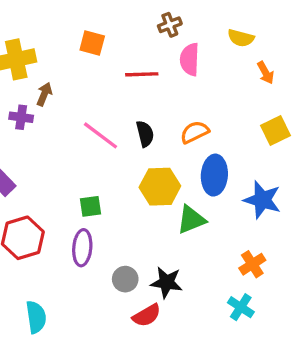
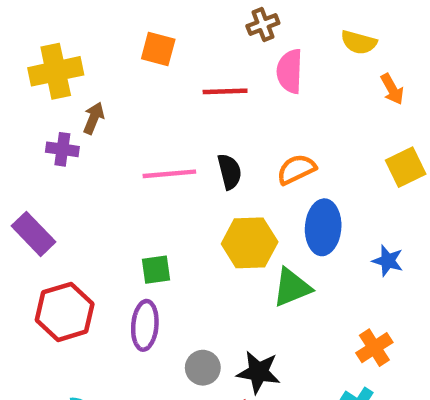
pink line: (100, 135) -> (169, 174), turned -42
blue star: (262, 200) -> (388, 261), size x0.6

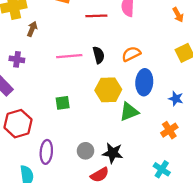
purple cross: (62, 149) -> (17, 59), moved
purple ellipse: (145, 325) -> (46, 152), moved
orange cross: (374, 348) -> (169, 130), moved

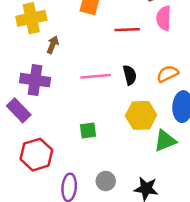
purple cross: (17, 59) -> (35, 80), size x1.6
gray circle: (85, 151) -> (106, 181), moved

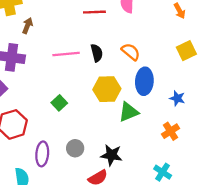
orange semicircle: (168, 74) -> (131, 52), turned 66
green square: (88, 131) -> (59, 103), turned -35

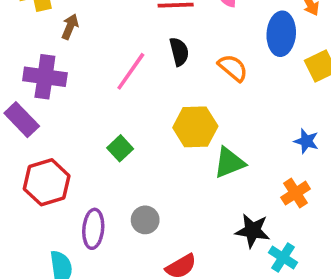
black semicircle: (97, 53) -> (179, 52), moved
pink line: (66, 54) -> (131, 71), turned -50
blue ellipse: (144, 81) -> (281, 34), moved
black star: (111, 155) -> (253, 231), moved

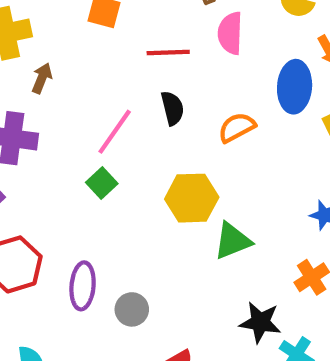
orange semicircle: (233, 68) -> (237, 127), turned -68
green square: (120, 148) -> (102, 183), moved
purple ellipse: (93, 229) -> (83, 286), moved

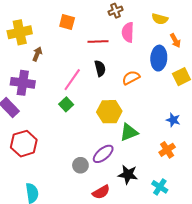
purple ellipse: (83, 286) -> (103, 154), moved, turned 45
black star: (260, 322) -> (128, 175), moved

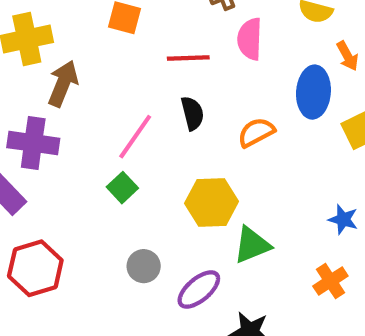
brown arrow: (37, 54) -> (63, 84), size x1.5
gray circle: (80, 165) -> (144, 266), moved

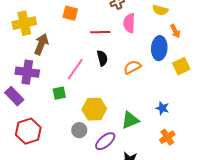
green square: (122, 188) -> (59, 93), moved, turned 32
yellow hexagon: (212, 202) -> (94, 109), moved
blue star: (343, 219) -> (162, 108), moved

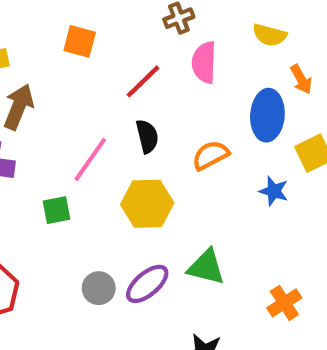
red line: (100, 32) -> (143, 81), turned -42
blue star: (162, 108) -> (274, 191), moved
yellow hexagon: (94, 109) -> (147, 204), moved
green triangle: (130, 120) -> (206, 267), turned 36
purple ellipse: (105, 141) -> (147, 284), moved

